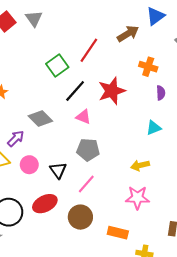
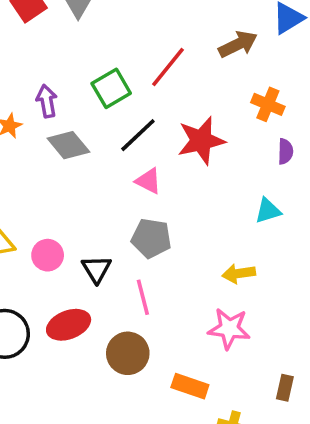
gray diamond: (40, 119) -> (68, 145), moved
purple arrow: (16, 138) -> (47, 101), moved, turned -60
pink line: (86, 184) -> (143, 297), turned -60

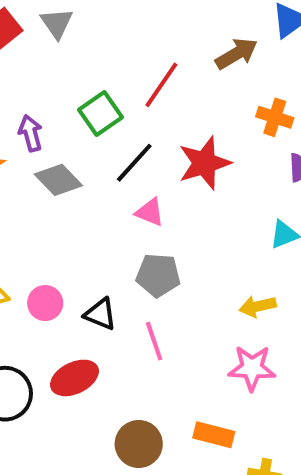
black triangle: (96, 269) -> (100, 314), turned -32
brown circle: (128, 353) -> (139, 444), moved

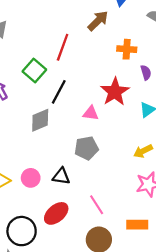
red star: (204, 163) -> (115, 92), moved
gray diamond: (58, 180) -> (40, 120), moved, turned -55
pink triangle: (150, 212) -> (91, 113), moved
pink line: (154, 341) -> (97, 205), moved

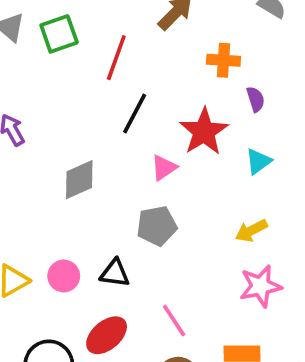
green square: (34, 71) -> (59, 34), moved, turned 30
black line: (59, 92) -> (135, 114), moved
pink triangle: (91, 113) -> (164, 168), turned -42

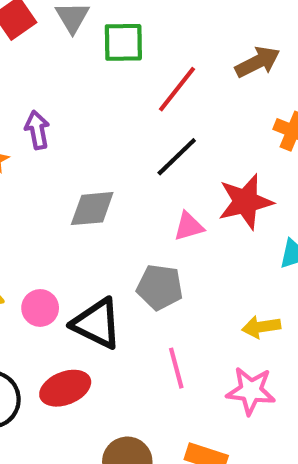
black triangle: (115, 273) -> (97, 324), size x1.5
pink line: (174, 321) -> (176, 368), moved

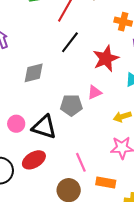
pink triangle: (189, 226) -> (94, 92), moved
pink line: (176, 368) -> (81, 162), moved

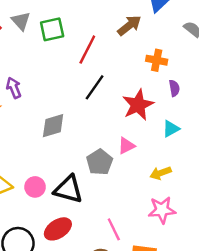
gray pentagon: (71, 105) -> (100, 162), turned -30

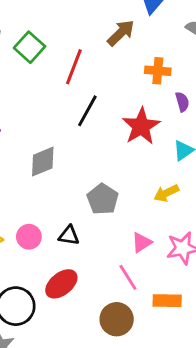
green square: (52, 29) -> (30, 47), turned -30
pink triangle: (126, 146) -> (142, 242), moved
yellow arrow: (161, 173) -> (166, 193), moved
black triangle: (68, 189) -> (69, 235), size x0.6

